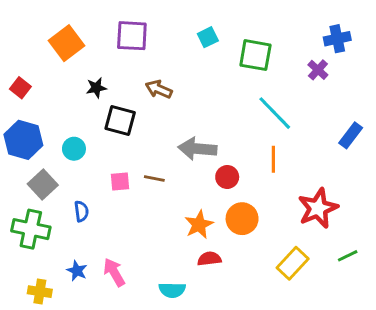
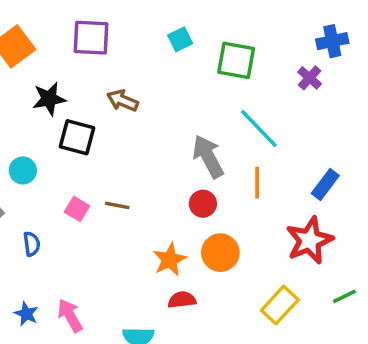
black star: (96, 88) -> (49, 99), size x1.4
blue rectangle: (351, 135) -> (325, 184), moved
gray arrow: (197, 149) -> (208, 156), moved, turned 57
pink square: (120, 181) -> (77, 209), turned 36

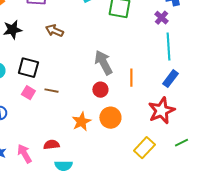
cyan line: (259, 129) -> (168, 47), moved, turned 40
black square: (77, 137) -> (28, 68), moved
red semicircle: (182, 300) -> (51, 145), moved

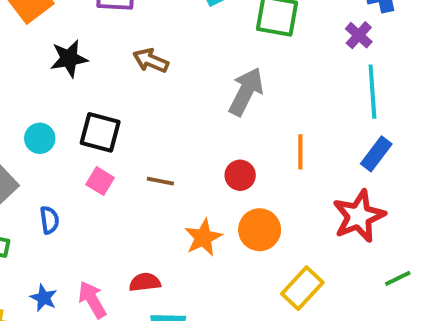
gray arrow: (103, 63) -> (246, 92), moved, turned 55
brown line: (51, 91) -> (160, 181), moved
yellow rectangle: (144, 148) -> (302, 288), moved

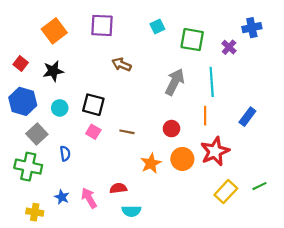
purple cross: (359, 35) -> (229, 47), moved
black star: (69, 59) -> (53, 71), moved
cyan line: (372, 92) -> (212, 82), moved
red star: (359, 216) -> (215, 151), moved
yellow rectangle: (302, 288) -> (226, 192), moved

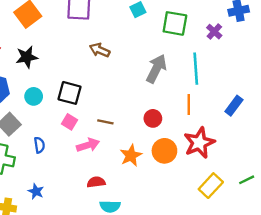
pink arrow: (89, 198) -> (88, 145), moved, turned 102

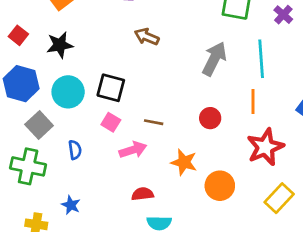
cyan circle: (34, 96) -> (68, 92), size x1.5
orange circle: (164, 151) -> (220, 186), moved
orange star: (131, 155) -> (184, 162), turned -30

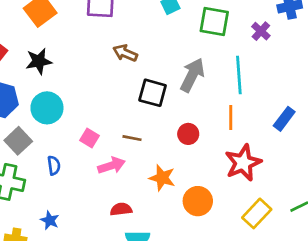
black square: (111, 88) -> (153, 93), moved

